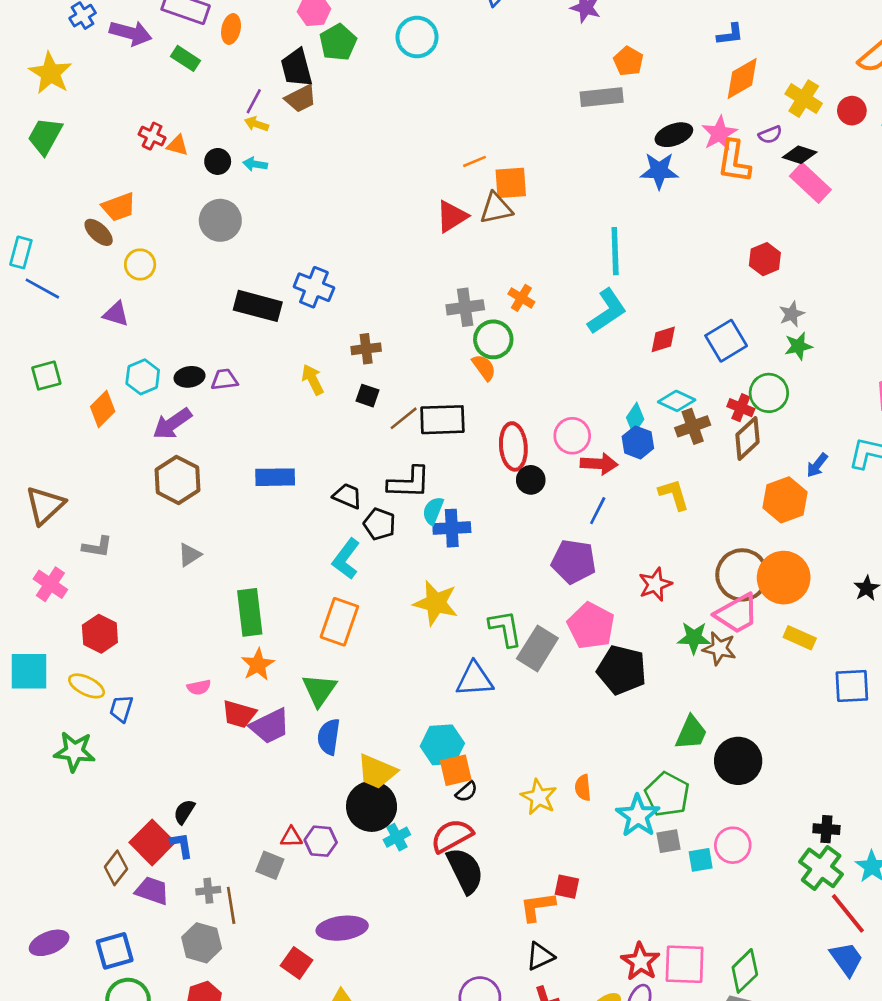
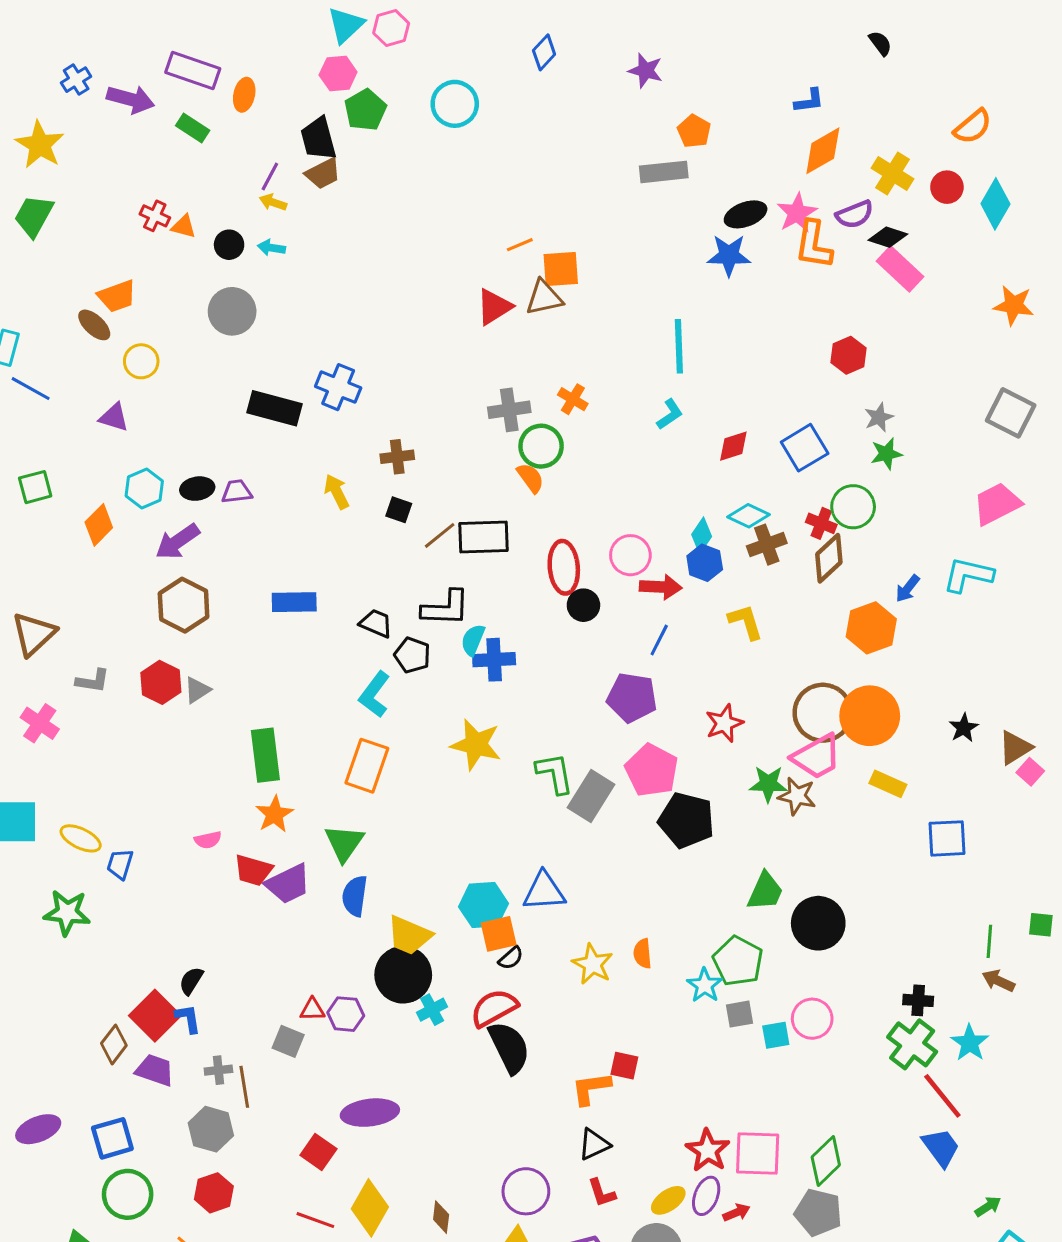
purple semicircle: (770, 135) -> (855, 214), size x1.4
cyan L-shape: (607, 311) -> (670, 414), size x0.6
red hexagon: (100, 634) -> (161, 682), moved
blue triangle: (475, 679) -> (544, 891), moved
cyan star: (638, 816) -> (705, 985), size x0.7

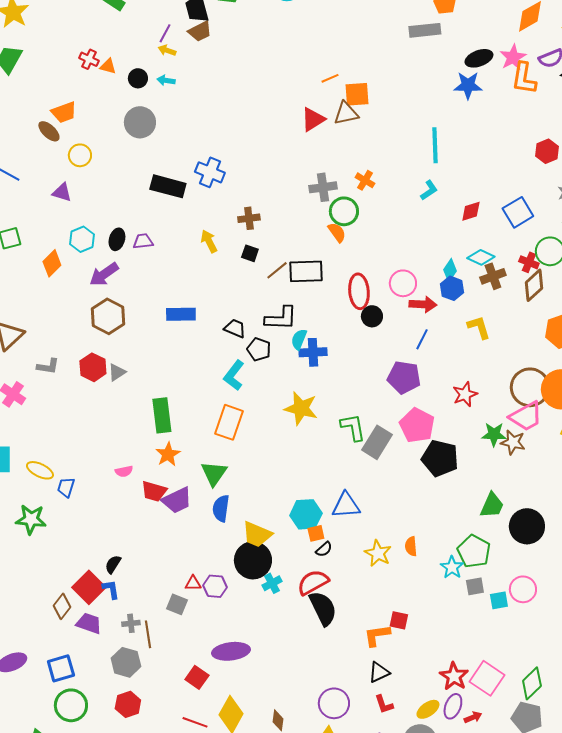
black ellipse: (197, 489) -> (117, 239), turned -65
orange square: (499, 934) -> (316, 533), size x0.7
pink square: (758, 1153) -> (487, 678), turned 32

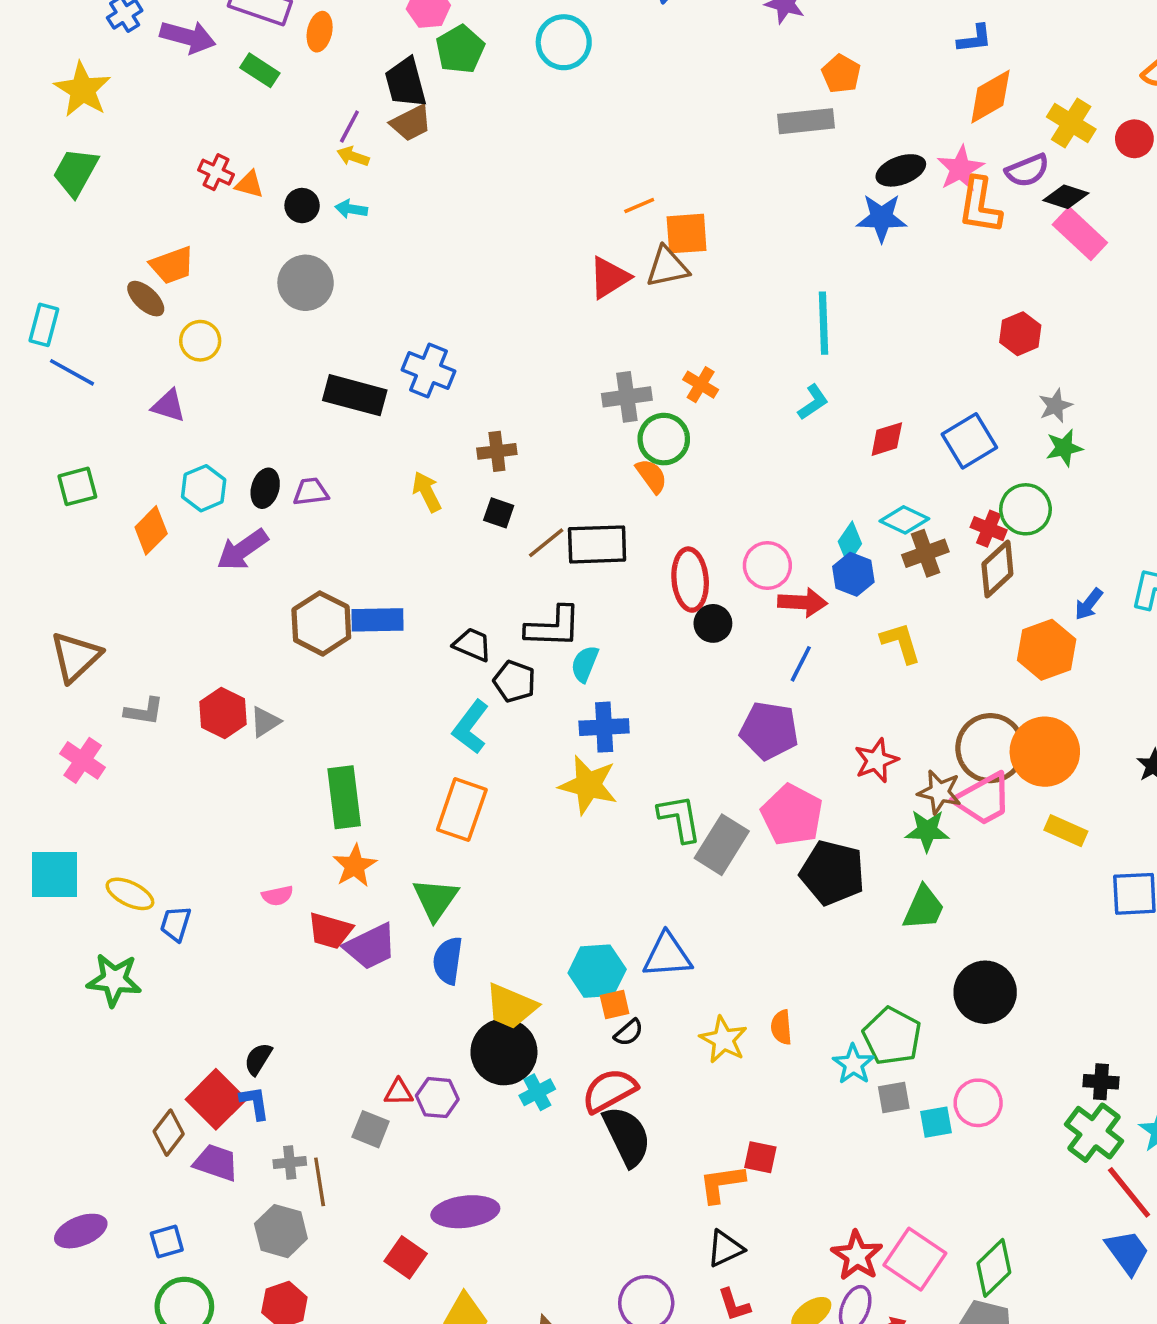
brown hexagon: (108, 316) -> (321, 623), moved
blue cross: (313, 352) -> (604, 727), moved
brown star: (513, 442) -> (939, 792), moved
green trapezoid: (492, 505) -> (924, 908), moved
blue square: (61, 668) -> (167, 1242), size x0.7

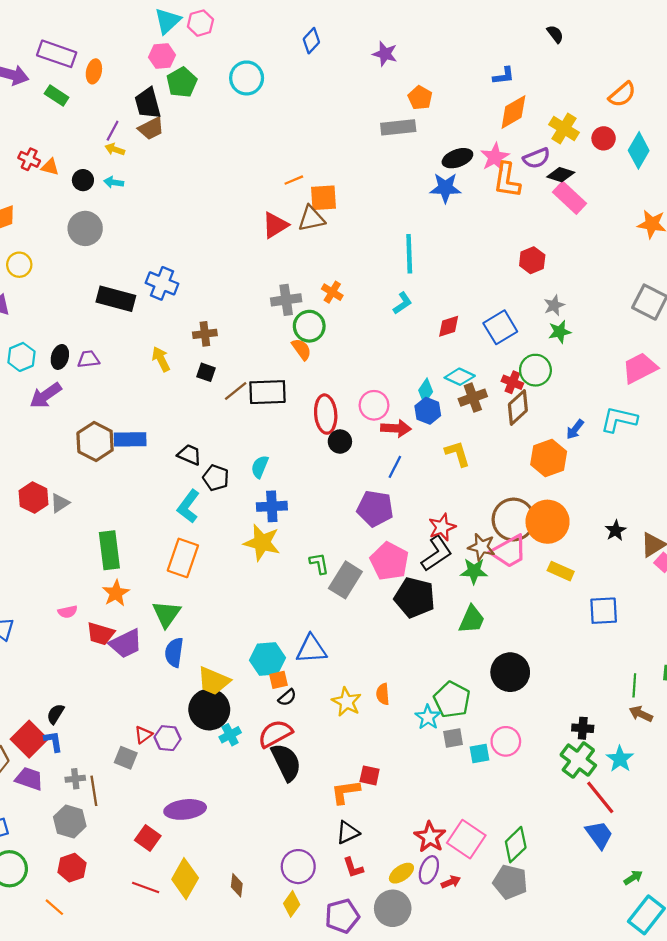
black L-shape: (553, 627) -> (437, 554), moved, turned -36
green L-shape: (680, 818) -> (319, 563), size x0.7
red triangle: (399, 1092) -> (143, 735), turned -36

